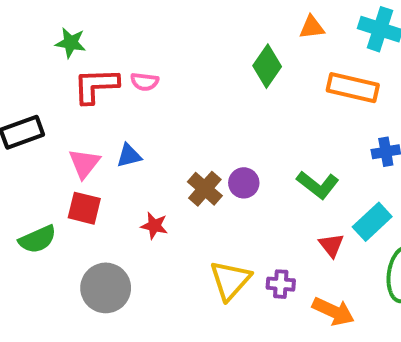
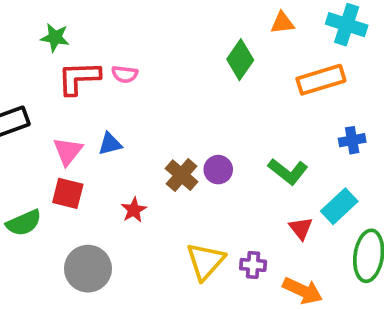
orange rectangle: (353, 88) -> (321, 80), turned -30
red star: (154, 226) -> (134, 210), turned 30

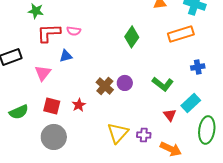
green diamond: (240, 60) -> (132, 37), moved
blue triangle: (110, 144) -> (66, 56), moved
red square: (68, 193) -> (52, 106), moved

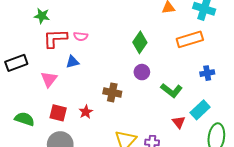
purple circle: (125, 83) -> (142, 72), moved
brown cross: (105, 86) -> (112, 92), turned -30
green semicircle: (19, 112) -> (24, 119), turned -138

